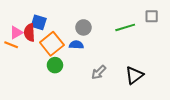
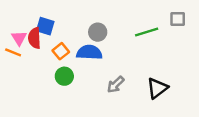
pink triangle: (16, 33) -> (19, 38), turned -32
orange square: (52, 44) -> (61, 51), size x0.6
blue semicircle: (76, 45) -> (89, 52), size x1.5

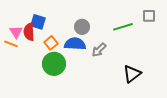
green circle: (64, 76) -> (54, 64), size x1.5
gray arrow: (116, 85) -> (99, 50), moved

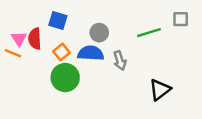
blue square: (38, 22) -> (58, 20), moved
gray arrow: (99, 50) -> (120, 61), turned -63

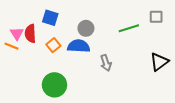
gray arrow: (120, 61) -> (106, 63), moved
green circle: (65, 78) -> (54, 85), moved
black triangle: (160, 90) -> (159, 62), moved

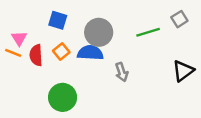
gray square: (156, 17) -> (179, 19), turned -32
gray circle: (86, 28) -> (99, 32), size x1.5
red semicircle: (30, 34) -> (36, 55), moved

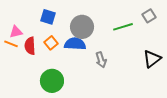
pink triangle: (19, 38) -> (16, 32), turned 48

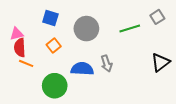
orange line: (11, 44) -> (26, 63), moved
blue semicircle: (75, 44) -> (82, 69), moved
red semicircle: (30, 46) -> (20, 48), moved

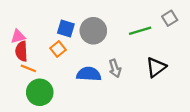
blue square: (50, 18) -> (66, 28), moved
black triangle: (160, 62) -> (156, 67), moved
green circle: (55, 86) -> (40, 92), moved

